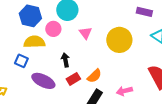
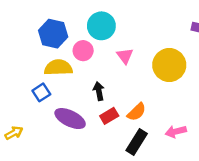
blue square: (21, 61) -> (41, 92), turned 32

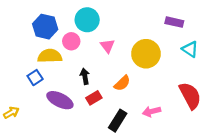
orange semicircle: (137, 112) -> (122, 83), moved

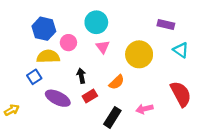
cyan circle: (87, 20) -> (96, 22), moved

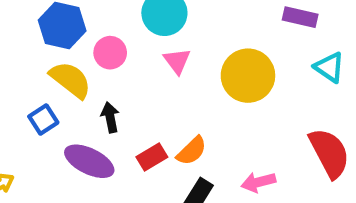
yellow semicircle: (48, 56) -> (70, 80), turned 40
black arrow: (81, 76) -> (110, 117), moved
orange semicircle: (117, 82) -> (192, 151), moved

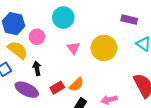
pink triangle: (177, 61) -> (73, 48), moved

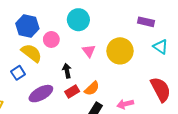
black arrow: (37, 68) -> (67, 71), moved
purple ellipse: (27, 90) -> (41, 94), turned -55

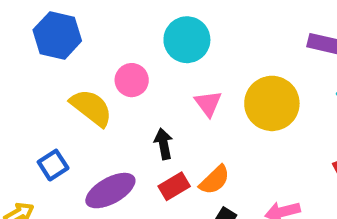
blue hexagon: (27, 26) -> (57, 35), moved
blue square: (18, 73) -> (53, 165), moved

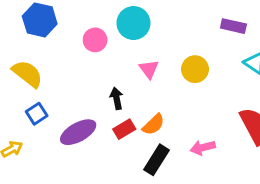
pink circle: (132, 80) -> (95, 40), moved
yellow circle: (272, 103) -> (195, 69), size x0.7
yellow semicircle: (91, 108) -> (27, 74), moved

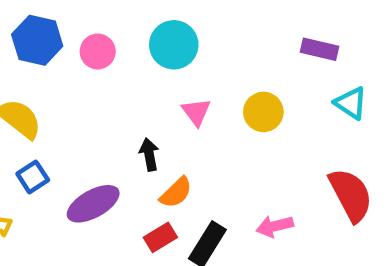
pink circle: (95, 40) -> (98, 51), moved
orange semicircle: (153, 124) -> (176, 193), moved
red rectangle: (124, 129) -> (160, 237), moved

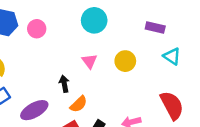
cyan circle: (174, 45) -> (94, 20), moved

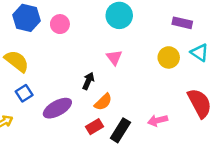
yellow circle: (125, 61) -> (169, 57), moved
black arrow: (64, 84) -> (88, 81), turned 35

